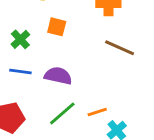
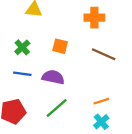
orange square: (57, 27) -> (60, 46), moved
orange line: (97, 112) -> (101, 101), moved

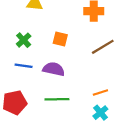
brown line: (104, 54) -> (103, 47), turned -55
green line: (57, 108) -> (57, 99), turned 40

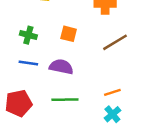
green cross: (24, 40) -> (28, 35), turned -32

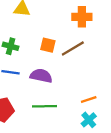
brown line: (115, 42) -> (73, 49), moved

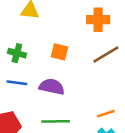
brown line: (73, 49) -> (106, 54), moved

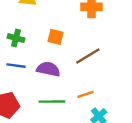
brown line: (106, 54) -> (88, 56), moved
orange line: (106, 114) -> (85, 94), moved

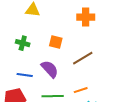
blue line: (16, 66) -> (25, 75), moved
purple semicircle: (48, 69) -> (50, 69), turned 36

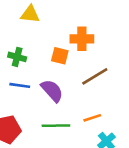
orange cross: (86, 17) -> (82, 39), moved
blue line: (25, 75) -> (20, 85), moved

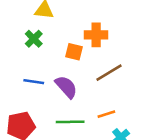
green cross: (17, 57) -> (34, 39), moved, turned 30

